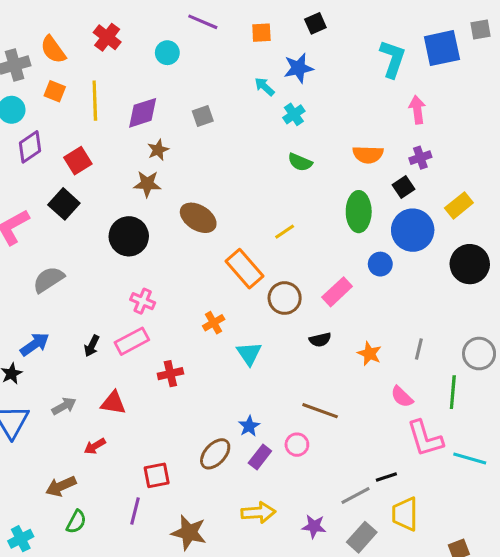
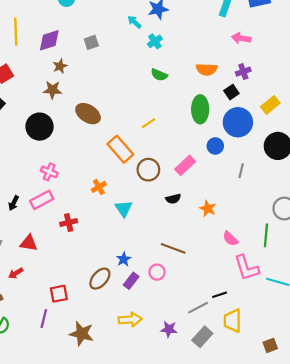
pink arrow: (417, 110) -> (241, 38), turned -72
gray line: (419, 349) -> (241, 171), moved

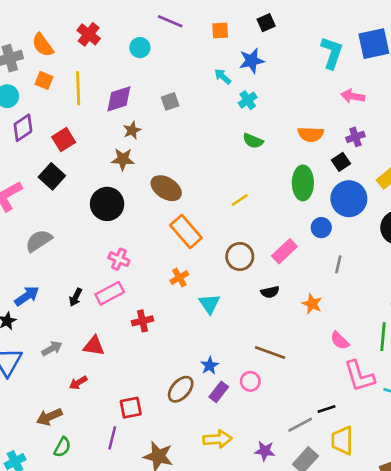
orange rectangle: (120, 149) -> (186, 232), moved
gray line: (241, 171) -> (338, 264), moved

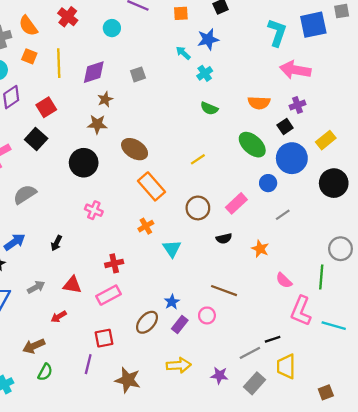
pink arrow: (353, 96) -> (295, 70), size x1.5
green ellipse: (303, 183) -> (252, 145), turned -48
gray line: (338, 264) -> (283, 215), turned 42
pink rectangle: (110, 293) -> (109, 295), moved
pink L-shape: (359, 376) -> (301, 311), turned 40

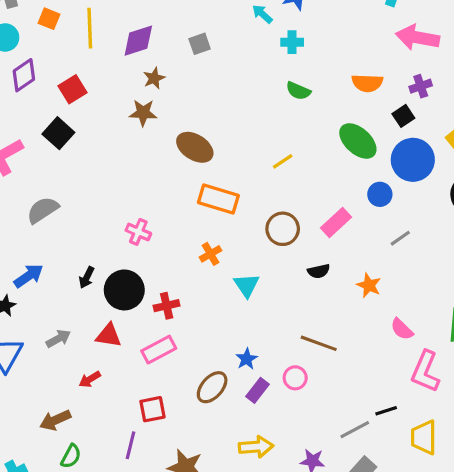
cyan cross: (205, 73) -> (292, 42), turned 35
black circle: (84, 163) -> (124, 290), moved
orange rectangle: (152, 186) -> (218, 199), turned -32
yellow trapezoid: (286, 366) -> (424, 437), moved

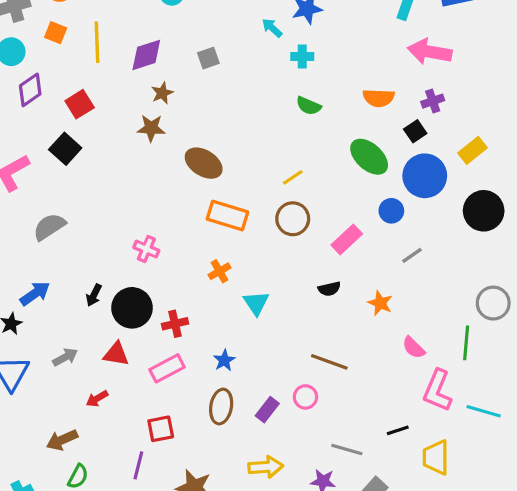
brown circle: (283, 229) -> (293, 219), moved
blue star: (247, 359) -> (224, 360), moved
brown ellipse: (212, 387) -> (221, 406), turned -32
gray line: (355, 430) -> (347, 449), moved, turned 44

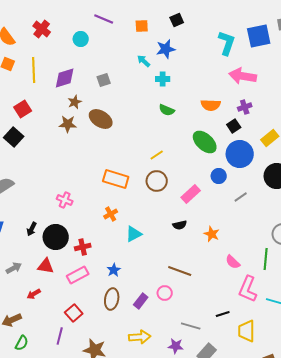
brown ellipse: (204, 163) -> (101, 119), moved
gray line: (412, 255) -> (241, 197), moved
cyan triangle: (256, 303) -> (134, 234), turned 36
red square: (161, 429) -> (74, 313), turned -30

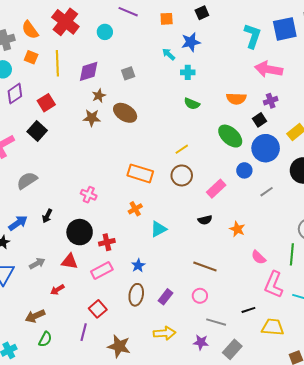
red cross: (42, 29) -> (65, 22), size x1.5
black arrow: (32, 229) -> (47, 216), moved
pink circle: (165, 293) -> (200, 296), moved
yellow trapezoid: (247, 331) -> (273, 327), turned 95

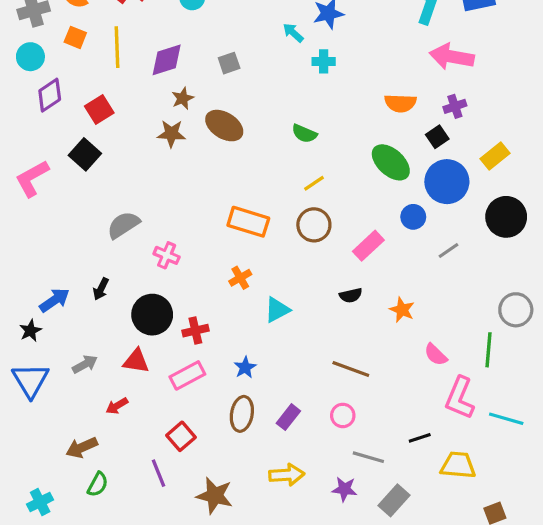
green semicircle: (192, 104) -> (304, 134), moved
gray semicircle: (27, 181) -> (123, 225), moved
purple line: (84, 332) -> (159, 473), turned -36

